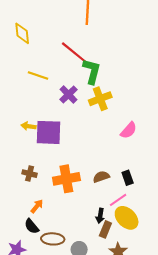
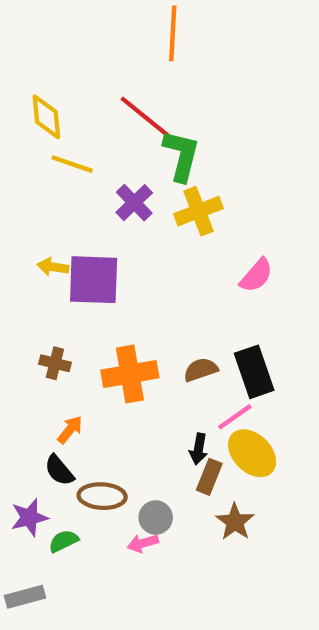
yellow diamond: (22, 33) -> (46, 117), moved
black rectangle: (128, 178) -> (254, 372), size x1.6

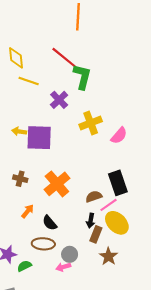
yellow cross: (198, 211) -> (91, 123), moved
brown semicircle: (201, 370) -> (94, 197), moved
orange cross: (130, 374) -> (57, 184), turned -30
black semicircle: (59, 470) -> (50, 223), moved

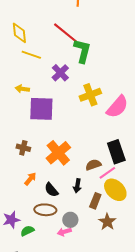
yellow arrow: (19, 131) -> (22, 89), moved
pink semicircle: (119, 136) -> (117, 107), size x1.4
black arrow: (91, 221) -> (77, 186), moved

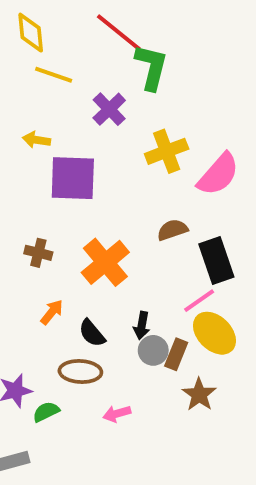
brown semicircle: (93, 165) -> (172, 230), moved
gray circle: (70, 220) -> (153, 350), moved

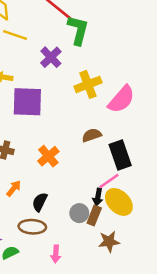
orange cross: (105, 262) -> (48, 156), size x0.7
black arrow: (142, 326) -> (98, 197), moved
black semicircle: (92, 333) -> (40, 202), turned 66
brown star: (199, 394) -> (109, 242), turned 30
pink arrow: (117, 414) -> (56, 254), turned -70

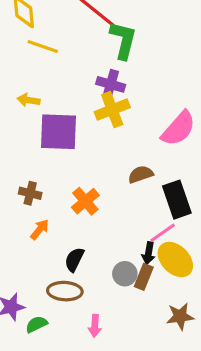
purple cross: (51, 57) -> (111, 84), moved, turned -30
yellow cross: (88, 84) -> (112, 110), moved
orange arrow: (14, 188) -> (40, 230), moved
brown star: (109, 242) -> (180, 316), moved

